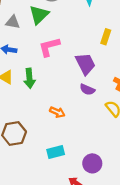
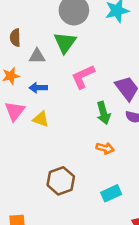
green arrow: (29, 78) -> (103, 113), moved

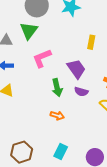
brown hexagon: (61, 181) -> (22, 152), moved
cyan rectangle: (111, 193) -> (61, 151), turned -42

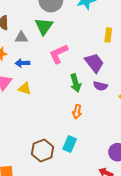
orange arrow: (57, 116) -> (77, 112), turned 88
cyan rectangle: (61, 151) -> (70, 144), moved

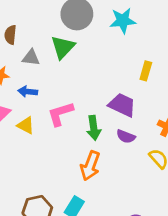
pink L-shape: (59, 54) -> (60, 114), moved
purple trapezoid: (94, 63) -> (122, 105), turned -35
orange arrow: (77, 112) -> (90, 166), size x1.5

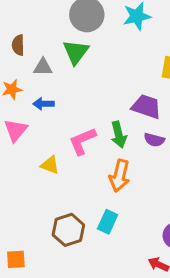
pink L-shape: (60, 114) -> (82, 141), moved
yellow triangle: (26, 125) -> (50, 165), moved

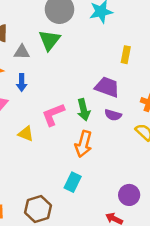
blue arrow: (44, 104) -> (22, 83), turned -91
brown hexagon: (68, 230) -> (38, 209), moved

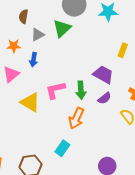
gray triangle: (22, 52) -> (38, 35), turned -40
purple semicircle: (113, 115) -> (104, 98), turned -64
yellow triangle: (26, 134) -> (30, 102), size x1.5

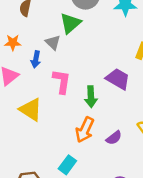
gray triangle: (38, 35) -> (53, 42), moved, turned -48
pink L-shape: (55, 90) -> (62, 81), moved, turned 110
purple semicircle: (104, 98) -> (114, 138), moved

